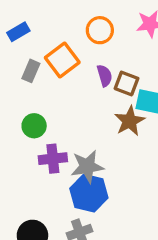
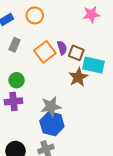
orange circle: (100, 30) -> (35, 15), moved
orange square: (62, 60) -> (45, 52), moved
purple cross: (53, 159) -> (13, 101), moved

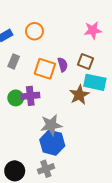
orange square: (45, 52) -> (45, 69), turned -35
brown square: (76, 53) -> (86, 61), moved
purple cross: (13, 101) -> (30, 96), moved

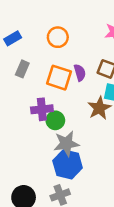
orange circle: (34, 31) -> (58, 37), moved
green circle: (16, 98) -> (55, 120), moved

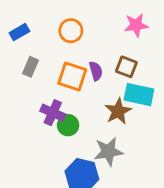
purple cross: (42, 109) -> (53, 113), turned 30
gray star: (66, 144) -> (108, 152), moved

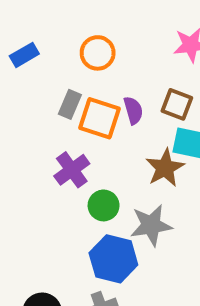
gray rectangle: (31, 67) -> (70, 104), moved
purple cross: (53, 113) -> (72, 170), turned 30
green circle: (68, 125) -> (104, 205), moved

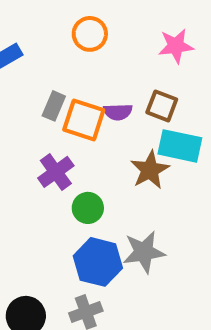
orange circle: (98, 53) -> (90, 34), moved
purple semicircle: (133, 110) -> (118, 112), turned 104
gray star: (151, 225) -> (144, 252), moved

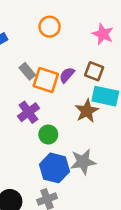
pink star: (176, 46) -> (103, 34), turned 30
gray rectangle: (54, 106) -> (27, 71), turned -63
purple semicircle: (118, 112) -> (67, 75), turned 133

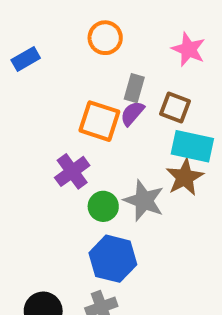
gray rectangle: (27, 71) -> (134, 88), moved, turned 56
brown star: (87, 111) -> (185, 177), moved
gray star: (83, 162) -> (144, 201), moved, turned 30

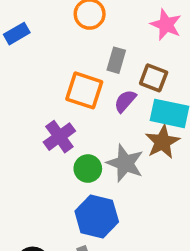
purple semicircle: (132, 113) -> (125, 101), moved

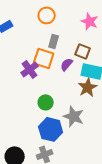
gray rectangle: (116, 60) -> (54, 41), moved
purple cross: (59, 137) -> (30, 69), moved
gray star: (125, 163) -> (74, 116), moved

